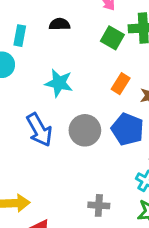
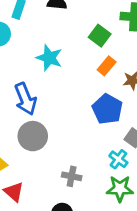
green square: (112, 38) -> (100, 36), moved
gray circle: (85, 130) -> (33, 136), moved

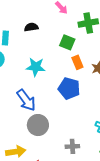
orange rectangle: (107, 66) -> (77, 62), turned -48
blue pentagon: (107, 109) -> (69, 88), moved

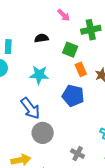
black semicircle: (31, 27) -> (41, 38), moved
gray cross: (72, 146) -> (78, 154), turned 32

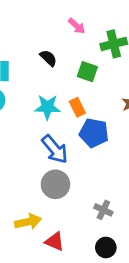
black semicircle: (41, 38) -> (48, 58), turned 56
orange rectangle: (81, 69) -> (77, 107), moved
blue arrow: (30, 108) -> (55, 149), moved

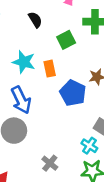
green square: (87, 72) -> (66, 40), turned 30
blue pentagon: (94, 133) -> (73, 93), moved

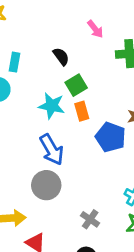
green square: (66, 40) -> (76, 85), moved

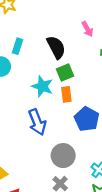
black semicircle: (61, 56) -> (56, 47), size x1.5
gray circle: (46, 185) -> (63, 156), moved

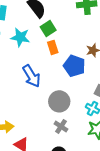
cyan star: (42, 86) -> (20, 37), moved

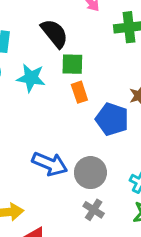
green square: (48, 29) -> (72, 64), turned 35
blue arrow: (31, 76) -> (50, 164), moved, turned -35

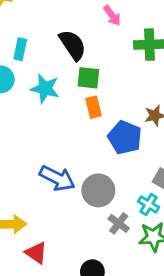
gray cross: (94, 210) -> (119, 223), moved

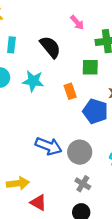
cyan rectangle: (20, 49) -> (11, 45), moved
green square: (88, 78) -> (90, 67), moved
gray cross: (119, 223) -> (83, 184), moved

